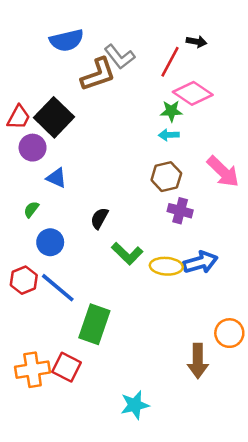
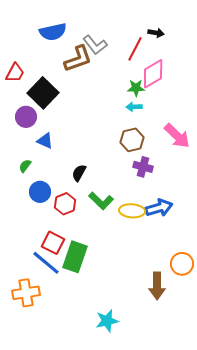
pink diamond: (193, 93) -> (153, 74), turned -64
red trapezoid: (19, 117) -> (15, 73), moved
red hexagon: (24, 280) -> (65, 204), moved
blue line: (58, 288) -> (46, 263), moved
red square: (67, 367) -> (53, 243), moved

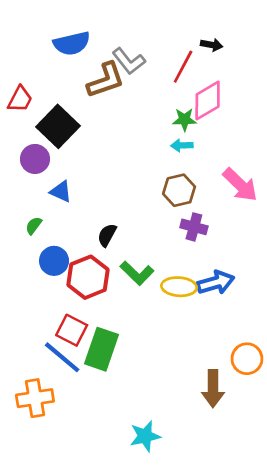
red hexagon: (65, 204) -> (88, 277), size x1.4

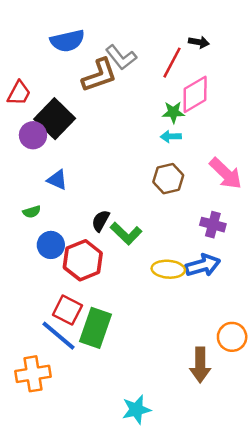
purple circle: (35, 159) -> (33, 135), moved
green semicircle: (34, 226) -> (32, 212), turned -144
purple cross: (194, 227) -> (213, 225), moved
green L-shape: (137, 273) -> (126, 233), moved

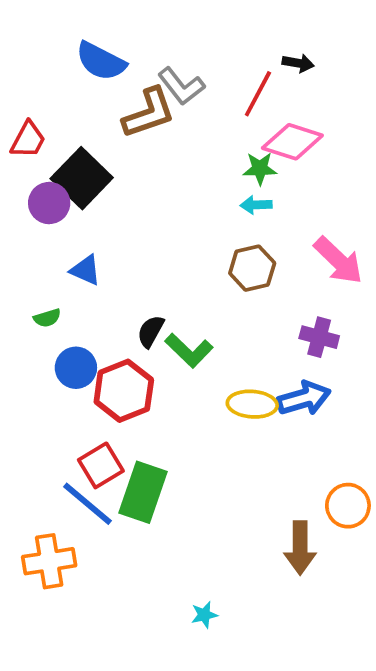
blue semicircle: (67, 41) -> (101, 61), turned 40
pink diamond: (195, 94) -> (292, 142), turned 48
red square: (67, 310) -> (101, 465), turned 32
cyan star: (136, 410) -> (204, 615), size x0.6

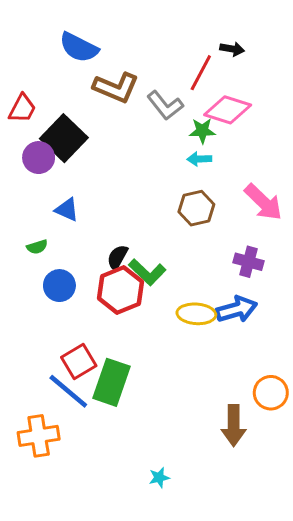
gray L-shape: (181, 86) -> (165, 105), moved
brown L-shape: (149, 113) -> (116, 88), turned 42
red hexagon: (124, 391) -> (120, 290), moved

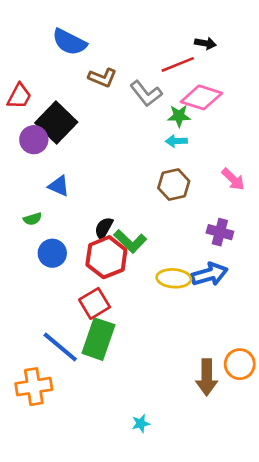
red line: (201, 73) -> (178, 64), turned 40
brown L-shape: (116, 88) -> (102, 78), size x0.7
pink arrow: (263, 202) -> (233, 179), size x0.7
red square: (79, 361) -> (95, 303), moved
orange circle: (271, 393) -> (240, 364), moved

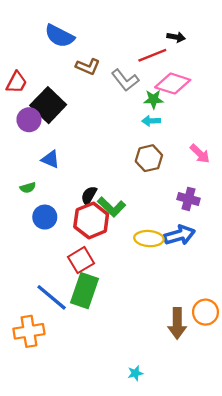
cyan star: (141, 424) -> (135, 373), moved

